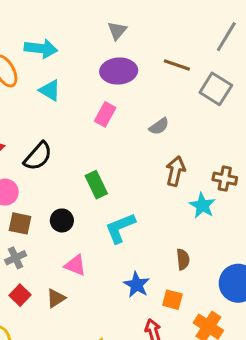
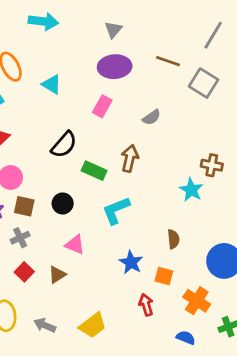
cyan arrow: (41, 49) -> (43, 21), moved
black semicircle: (38, 156) -> (64, 145), moved
brown arrow: (175, 171) -> (130, 158), moved
green rectangle: (96, 185) -> (94, 171), turned -40

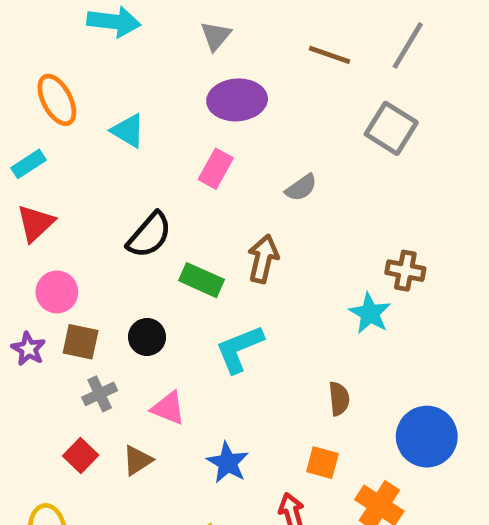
gray triangle: (113, 30) -> (216, 36), moved
brown line: (168, 61) -> (330, 55), moved
gray cross: (20, 238) -> (100, 394), moved
blue star: (131, 262) -> (228, 463), moved

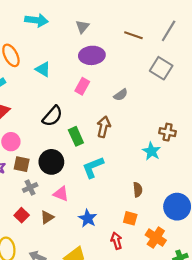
green rectangle: (202, 280) -> (76, 136), turned 42
black circle: (147, 337) -> (51, 162), size x1.5

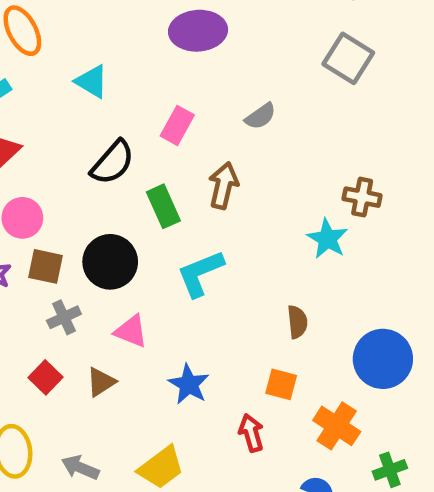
cyan triangle: (43, 69) -> (92, 82), moved
pink rectangle: (82, 86) -> (177, 125), moved

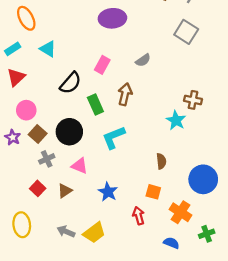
cyan triangle: (92, 82) -> (48, 49), moved
brown square: (45, 266) -> (38, 134), turned 30
gray arrow: (80, 467) -> (66, 232), moved

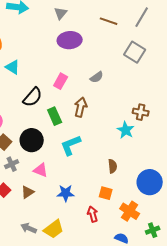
blue star: (108, 192) -> (66, 193), turned -30

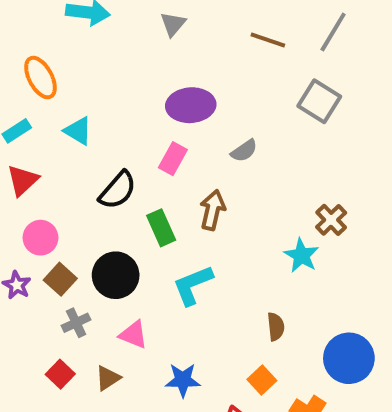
purple ellipse: (70, 40) -> (191, 105), moved
brown cross: (141, 112) -> (331, 220), turned 35
orange square: (106, 193) -> (262, 380), turned 32

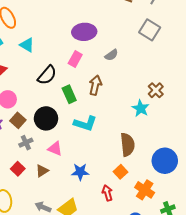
cyan L-shape: (193, 285) -> (85, 123), turned -140
brown semicircle: (276, 327) -> (128, 145), size x1.6

